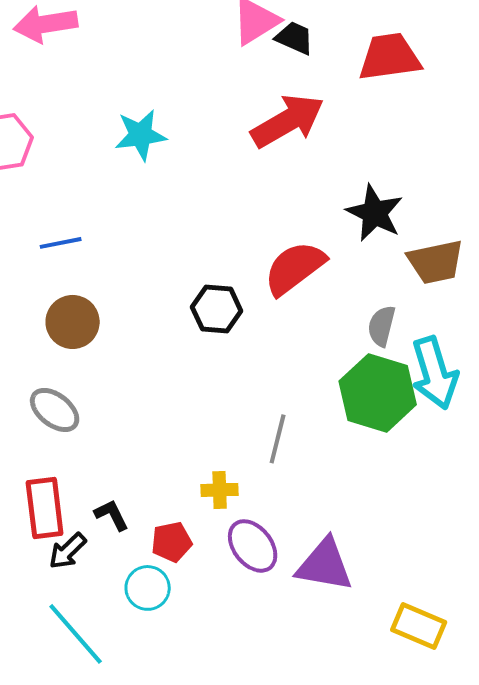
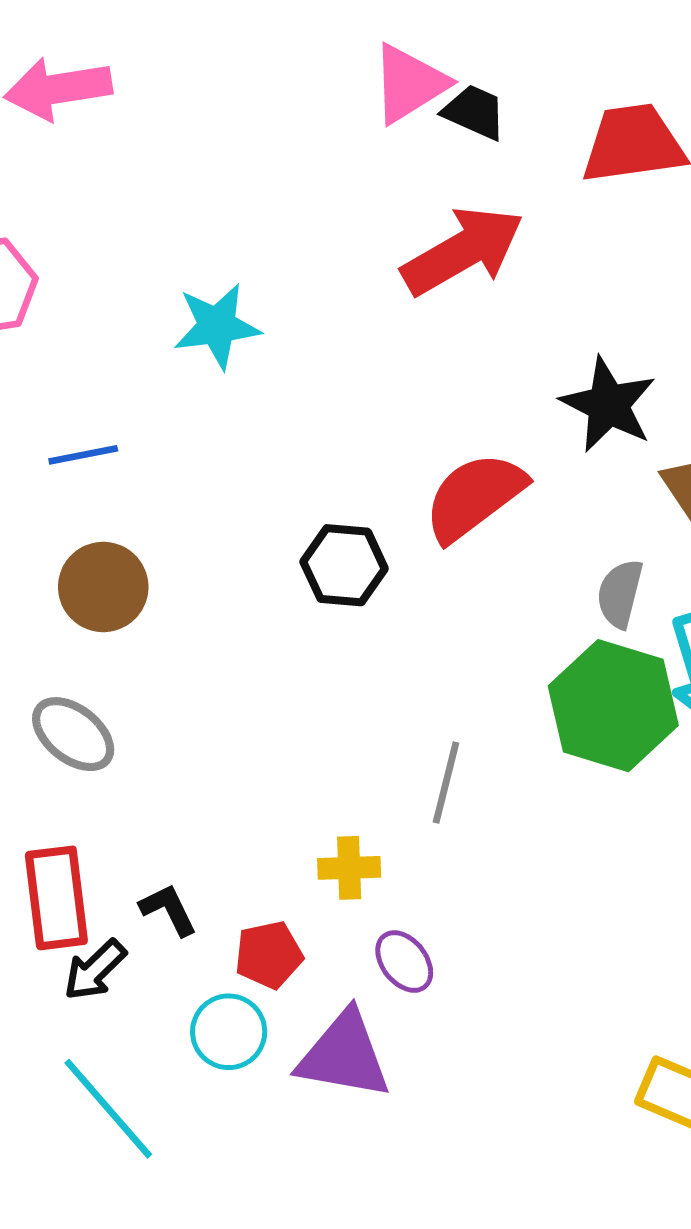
cyan star: (141, 135) -> (217, 326), moved
purple ellipse: (253, 546) -> (404, 962), size x0.7
purple triangle: (325, 565) -> (344, 1055), moved

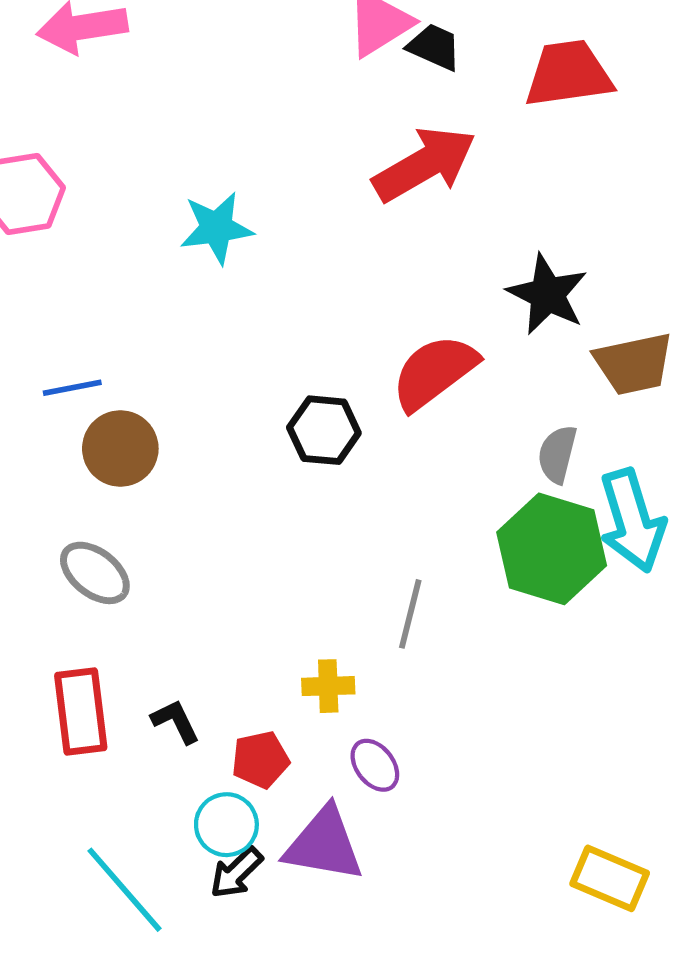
blue line: (83, 455) -> (72, 388), moved
black arrow: (95, 970) -> (236, 873), moved

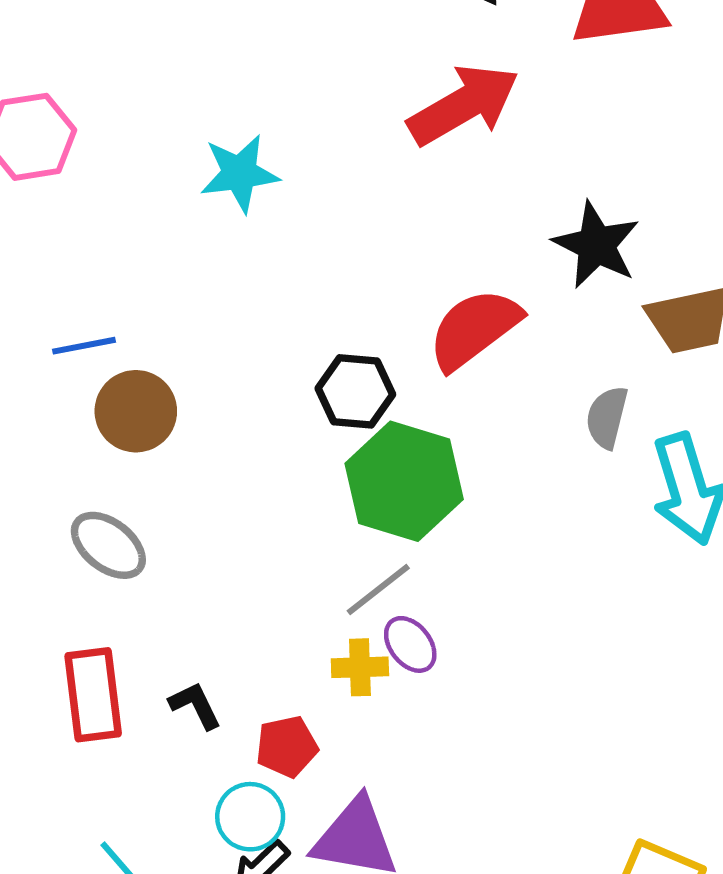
green hexagon: (552, 549) -> (404, 481), moved
gray line: (410, 614) -> (378, 590), moved, turned 38
purple ellipse: (375, 765) -> (410, 644), moved

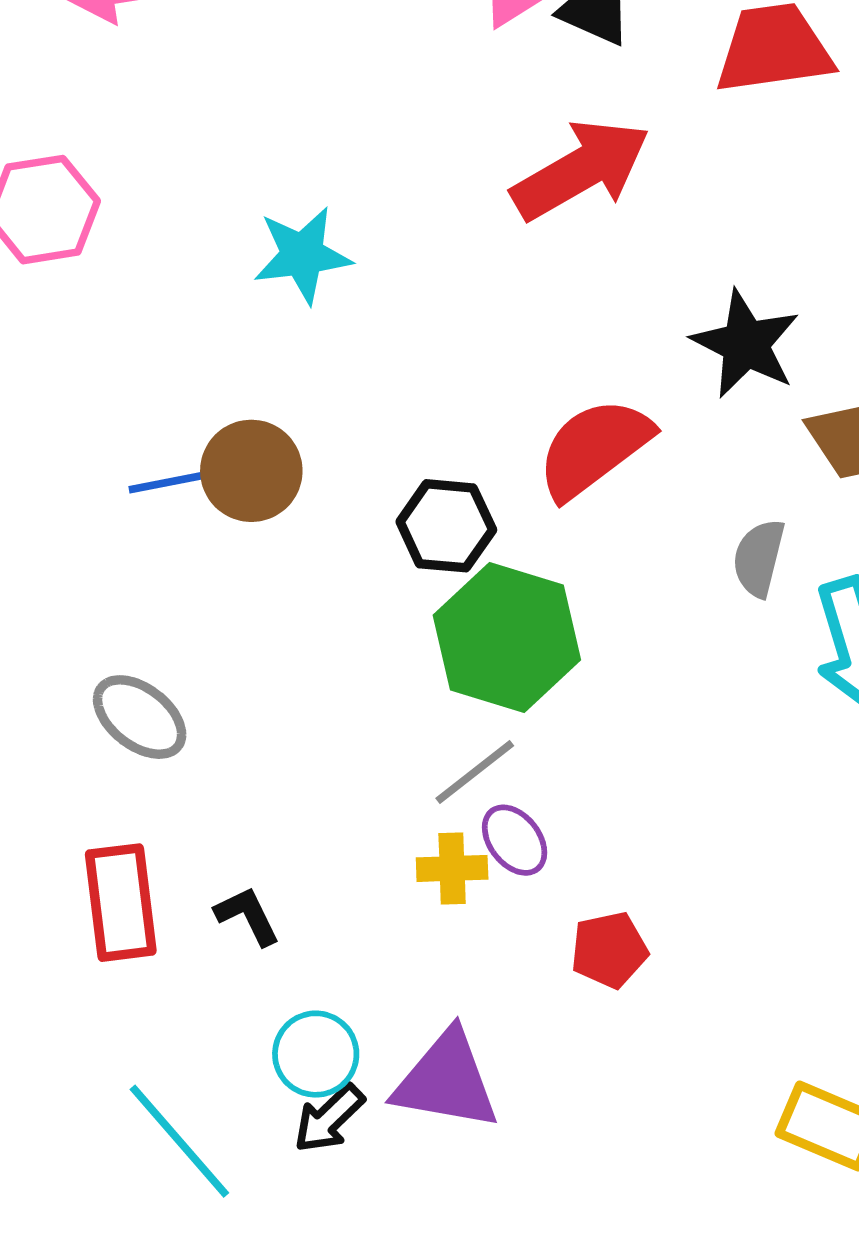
blue line: (84, 346) -> (168, 482), moved
brown circle: (136, 411) -> (251, 471), moved
red pentagon: (287, 747) -> (609, 950), moved

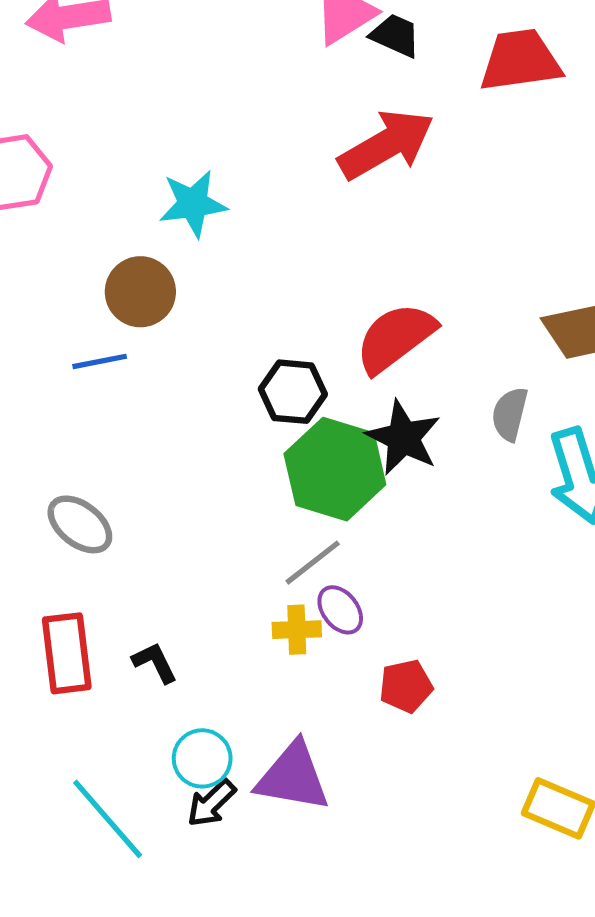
black star: (746, 344) -> (403, 438), moved
brown circle: (251, 471) -> (140, 292), moved

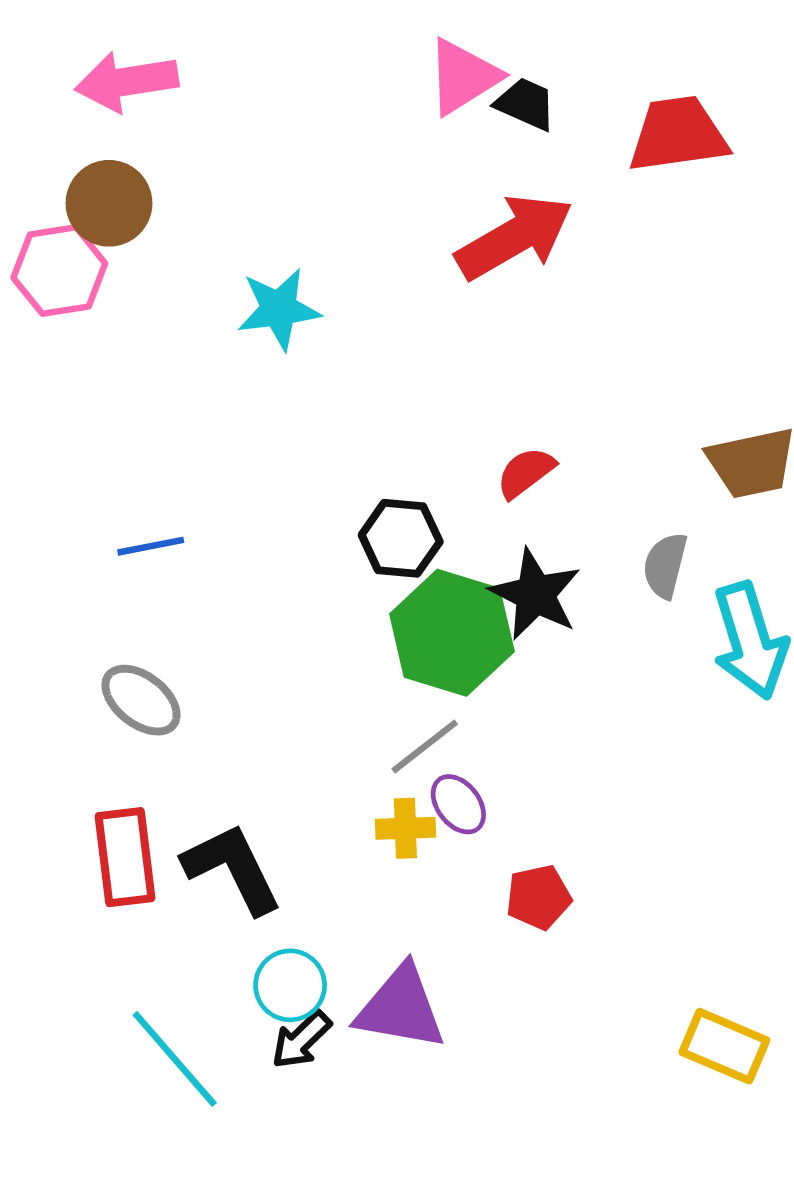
brown circle: (140, 292) -> (109, 203), moved
red semicircle: (395, 338) -> (526, 473), size x0.6
blue line: (100, 361) -> (151, 546), moved
black L-shape: (155, 662) -> (232, 868), size x1.8

